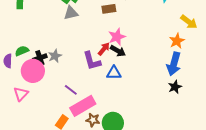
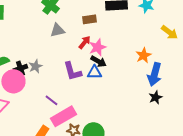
gray triangle: (71, 13) -> (57, 30), moved
orange star: (177, 41) -> (143, 55), moved
red arrow: (104, 49) -> (84, 42), moved
blue triangle: (114, 73) -> (94, 72), moved

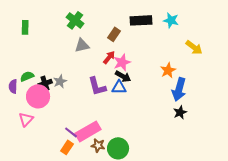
brown rectangle: (89, 19) -> (114, 34), turned -48
purple line: (51, 100) -> (71, 132), moved

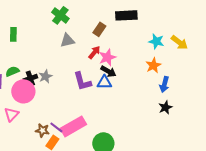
cyan star: (171, 20) -> (156, 41), moved
green rectangle: (25, 27) -> (13, 34), moved
blue arrow: (179, 89) -> (164, 84), size x0.7
brown star: (98, 145) -> (42, 130), moved

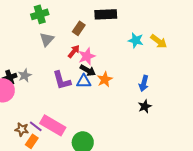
green cross: (60, 15) -> (40, 14), turned 36
gray triangle: (67, 40) -> (47, 39), turned -35
orange star: (153, 65) -> (105, 79), moved
pink rectangle: (73, 126) -> (53, 125), turned 60

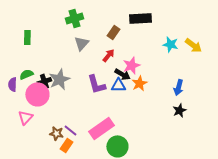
pink star: (87, 56) -> (131, 65), moved
gray star: (25, 75) -> (59, 79), size x1.5
pink rectangle: (53, 125) -> (101, 128), moved, turned -65

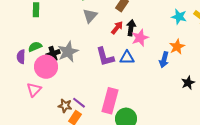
black arrow: (122, 74) -> (131, 28), moved, turned -112
orange star: (139, 83) -> (177, 47), moved
blue arrow: (178, 87) -> (164, 60), moved
pink rectangle: (101, 128) -> (110, 101), turned -40

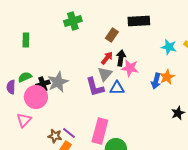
gray triangle: (90, 16) -> (105, 74), moved
pink star: (140, 38) -> (130, 68), turned 30
blue arrow: (164, 60) -> (156, 81), moved

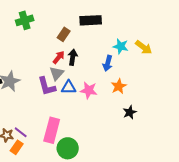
pink star: (130, 68) -> (89, 90), moved
orange star: (167, 77) -> (119, 86), moved
blue arrow: (156, 81) -> (108, 63), moved

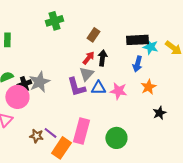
black rectangle: (91, 20) -> (137, 40), moved
orange rectangle: (17, 147) -> (61, 148), moved, size x1.5
green circle: (68, 148) -> (116, 138), moved

